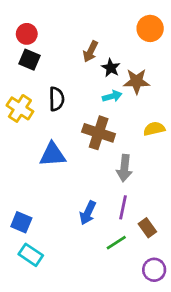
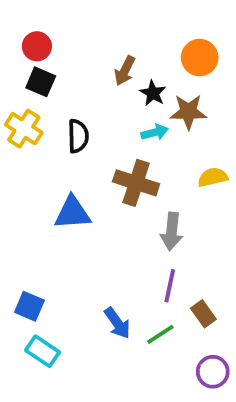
orange circle: (150, 28) -> (200, 58), moved
yellow cross: (20, 108) -> (24, 129), moved
blue arrow: (88, 213) -> (117, 323), moved, turned -60

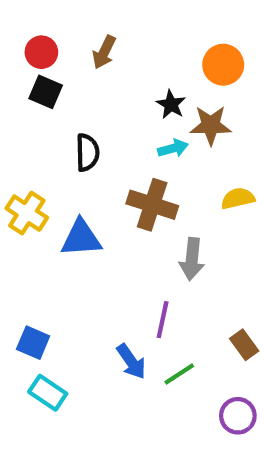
brown arrow: (125, 71) -> (104, 52), moved
yellow cross: (24, 129) -> (27, 213), moved
purple line: (170, 286) -> (163, 320), moved
brown rectangle: (203, 314) -> (244, 345), moved

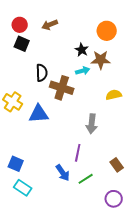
brown arrow: (104, 52) -> (50, 25), turned 42
brown cross: (152, 205) -> (62, 88), moved

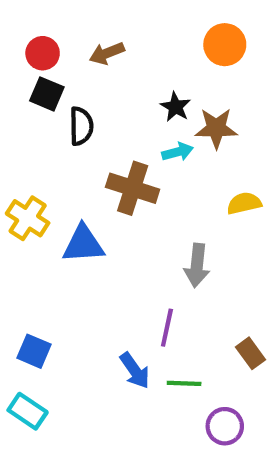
orange circle: (107, 31) -> (225, 45), moved
black semicircle: (42, 73) -> (81, 126), moved
green line: (86, 179) -> (184, 383), turned 35
cyan rectangle: (23, 188) -> (28, 411), moved
purple circle: (114, 199) -> (225, 426), moved

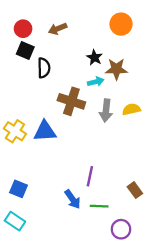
yellow cross: (28, 218) -> (15, 131), moved
gray arrow: (197, 265) -> (106, 111), moved

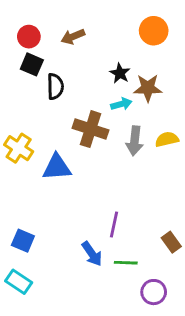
yellow cross: (15, 131) -> (19, 148), moved

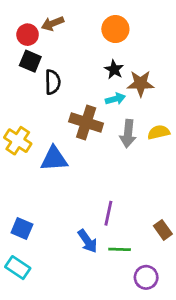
orange circle: (154, 31) -> (115, 29), moved
brown arrow: (73, 37) -> (53, 23), moved

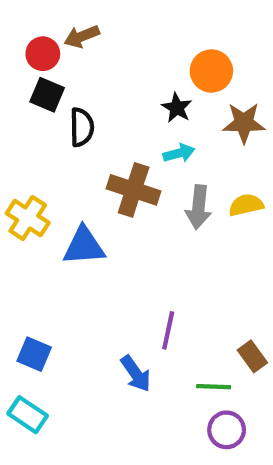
orange circle: (115, 29) -> (211, 71), moved
brown star: (141, 83) -> (244, 123), moved
green line: (120, 249) -> (214, 387), moved

